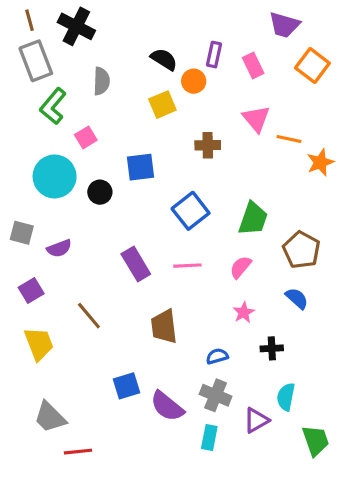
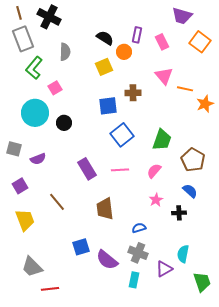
blue square: (141, 167) -> (108, 106), moved
black cross: (272, 348) -> (179, 213), moved

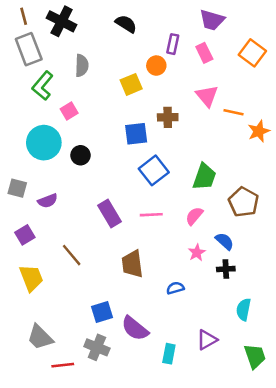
purple trapezoid: (182, 16) -> (212, 20), moved
black semicircle: (105, 38) -> (126, 24), moved
blue semicircle: (190, 191) -> (225, 241), moved
gray cross: (138, 253) -> (97, 347), moved
cyan semicircle: (183, 254) -> (244, 309), moved

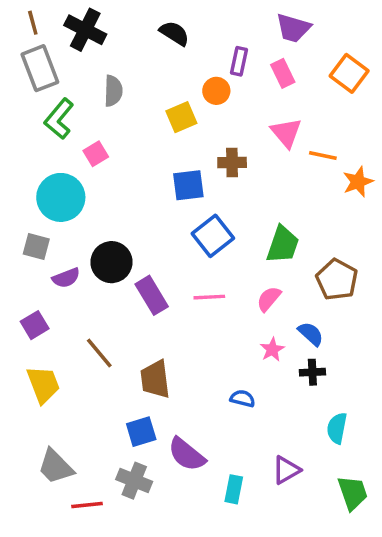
black circle: (80, 155) -> (111, 262), moved, size x1.5
gray square: (17, 188) -> (36, 246), moved
brown trapezoid: (132, 264) -> (155, 379), moved
blue semicircle: (175, 288) -> (243, 398), turned 30

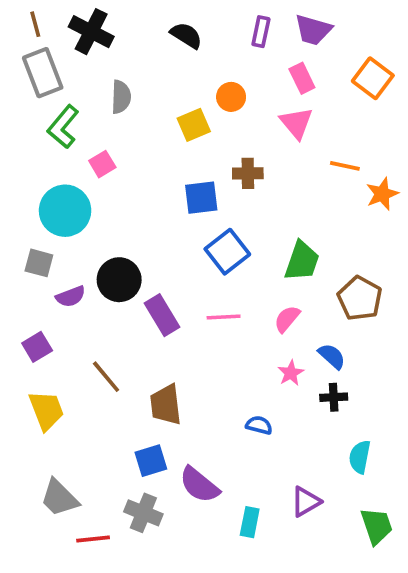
purple rectangle: (239, 61) -> (261, 32), moved
pink triangle: (286, 133) -> (296, 123), moved

